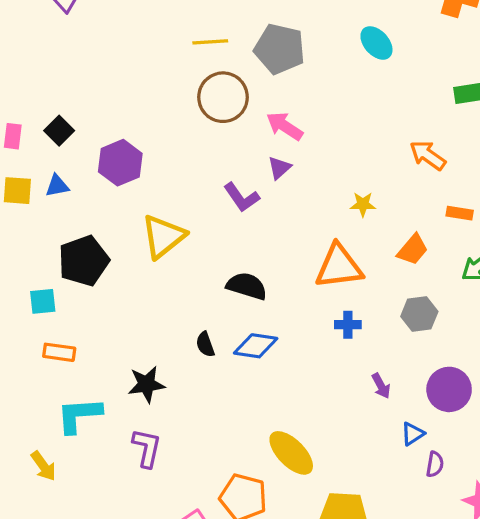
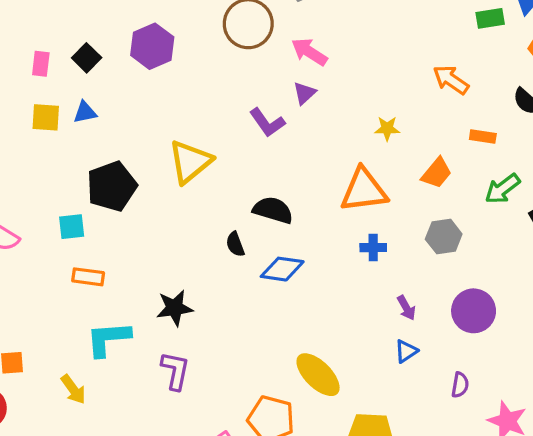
purple hexagon: (120, 163) -> (152, 46), moved
black semicircle: (205, 344) -> (235, 244), moved
blue triangle: (413, 434) -> (406, 351), moved

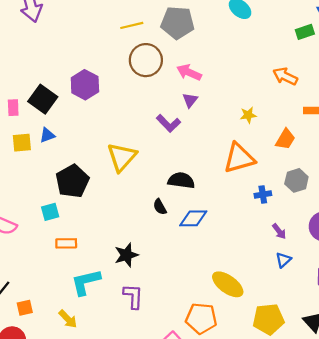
black square: (87, 58) -> (43, 99), size x1.5
blue cross: (373, 248) -> (263, 195), moved

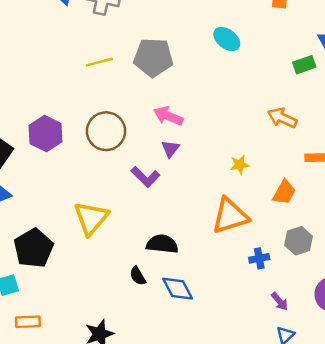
brown circle: (146, 60) -> (106, 131), moved
blue diamond: (193, 218) -> (178, 289), turned 64

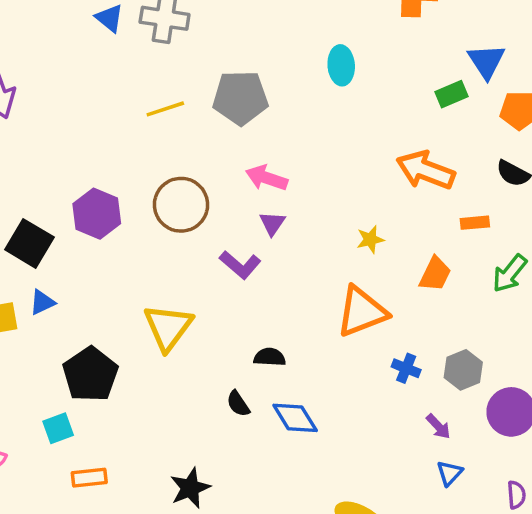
cyan ellipse: (227, 39) -> (341, 65), turned 52
orange arrow: (282, 118) -> (426, 170), size x1.4
gray hexagon: (299, 241) -> (463, 370), moved
black semicircle: (162, 244) -> (270, 357), size x0.7
blue cross: (259, 258) -> (406, 368), turned 36

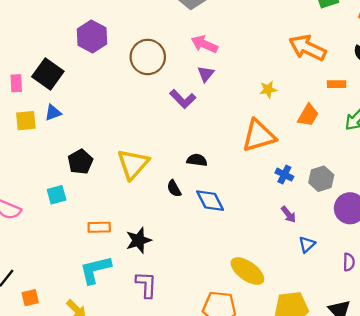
purple hexagon: (97, 214) -> (92, 37), moved
yellow triangle: (168, 327) -> (133, 164), moved
black pentagon: (90, 374) -> (80, 162), size x0.7
purple arrow: (438, 426) -> (288, 214), moved
orange rectangle: (89, 478) -> (99, 227), moved

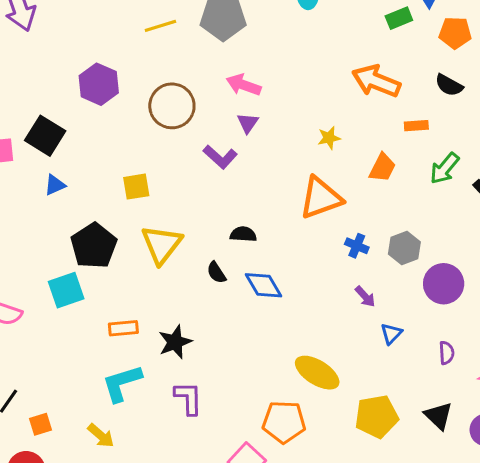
yellow square: (26, 121) -> (136, 187), moved
black pentagon: (80, 162) -> (94, 246), size x1.4
cyan square: (57, 195) -> (66, 290), size x1.4

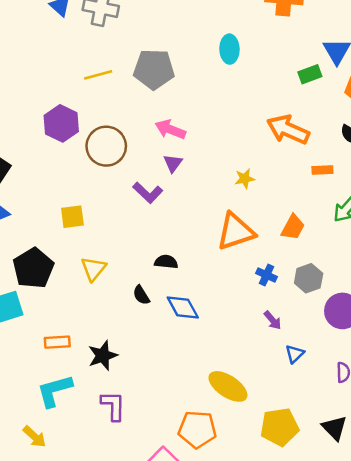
purple hexagon: (99, 84) -> (61, 123), moved
orange trapezoid: (382, 168) -> (293, 227), moved
yellow triangle: (162, 244) -> (93, 269), size x0.7

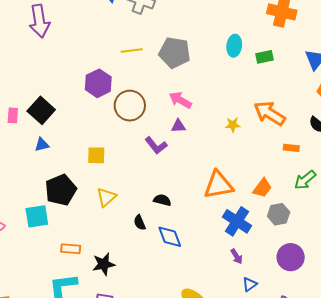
green rectangle: (310, 74) -> (265, 57), moved
purple triangle: (173, 163) -> (178, 126), turned 42
yellow star: (245, 179) -> (233, 125), moved
blue cross: (266, 275) -> (237, 221), size x1.8
gray hexagon: (309, 278) -> (279, 214), moved

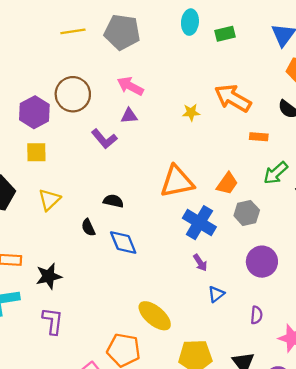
purple hexagon: (98, 83) -> (34, 112), moved

